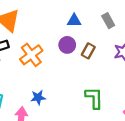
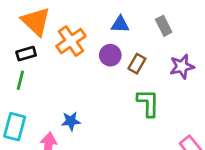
orange cross: (31, 55) -> (71, 41), moved
green L-shape: (94, 98) -> (148, 103), moved

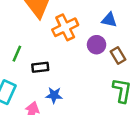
black rectangle: (26, 54) -> (40, 67), moved
brown rectangle: (137, 64) -> (118, 56), turned -70

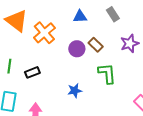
purple circle: (97, 45) -> (77, 49), moved
blue star: (54, 95) -> (75, 91), moved

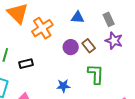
purple star: (130, 44) -> (114, 41), moved, turned 30

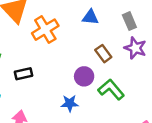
purple circle: (71, 47) -> (84, 76), moved
green L-shape: (96, 74) -> (111, 90), turned -45

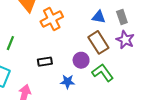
blue triangle: (90, 17) -> (99, 17), moved
brown rectangle: (103, 54) -> (98, 42), size x1.5
black rectangle: (23, 74) -> (45, 62), moved

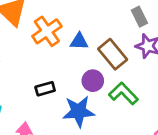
blue triangle: (99, 17) -> (79, 41), moved
blue star: (68, 82) -> (79, 111), size x1.6

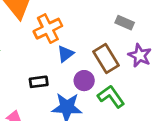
gray rectangle: (139, 17) -> (125, 23), moved, turned -48
blue triangle: (79, 41) -> (65, 54), moved, turned -48

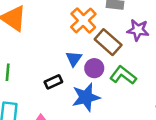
orange cross: (48, 29) -> (83, 21), moved
blue triangle: (65, 54) -> (74, 59), moved

